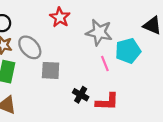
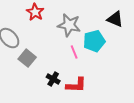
gray square: (51, 70) -> (27, 58), turned 36

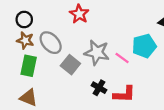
gray star: (69, 25) -> (97, 53), moved
pink line: (74, 52) -> (122, 58), turned -32

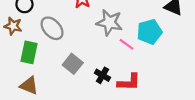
brown star: (25, 40) -> (13, 26), moved
gray star: (97, 53) -> (109, 23), moved
gray square: (70, 65) -> (73, 64), moved

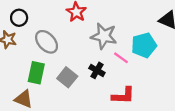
green rectangle: (29, 52) -> (36, 73), moved
black cross: (102, 75) -> (97, 70), moved

